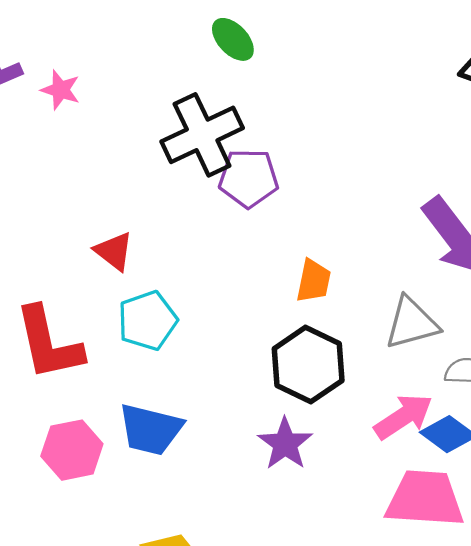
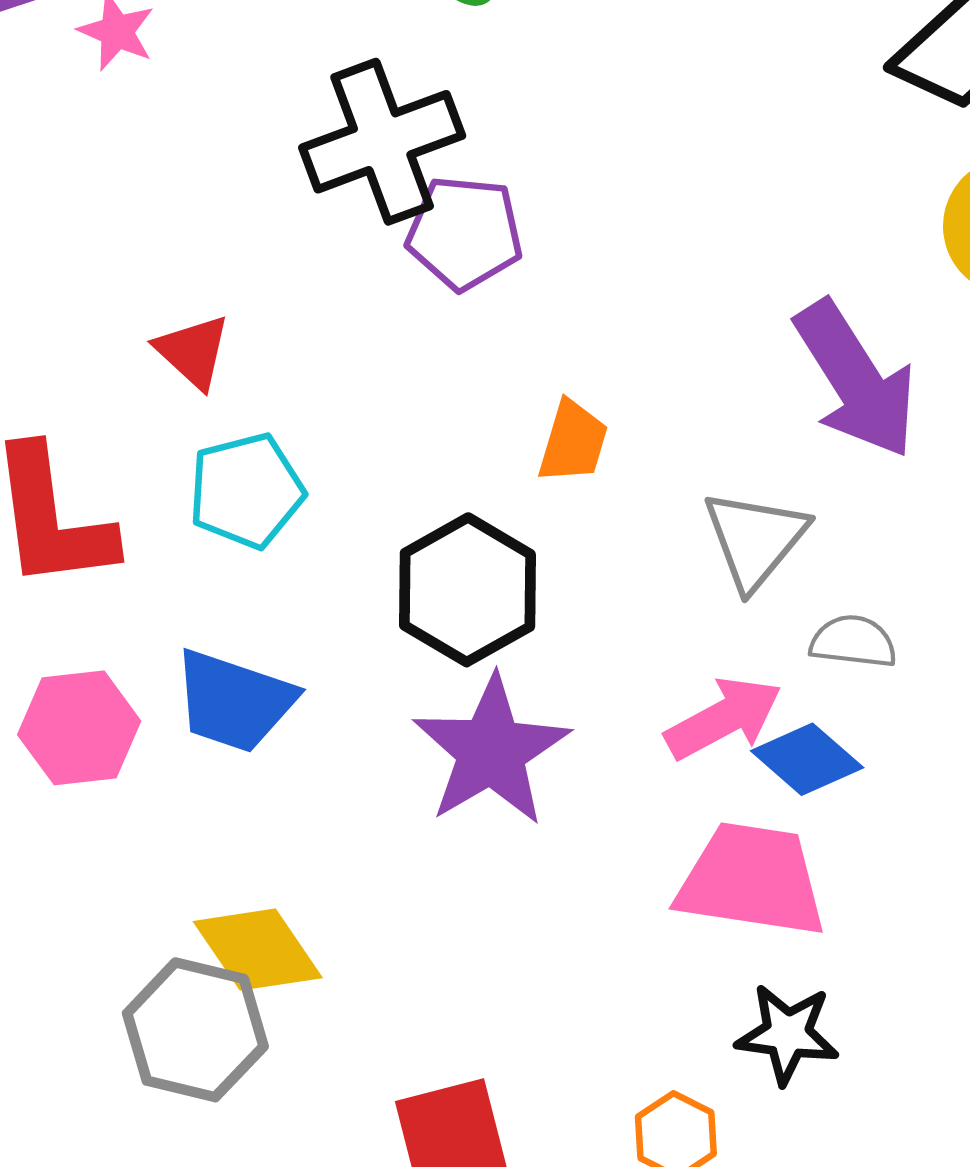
gray triangle: (412, 323) -> (755, 539), turned -40
black hexagon: (308, 365) -> (467, 590), moved
purple star: (285, 444) -> (491, 751), size x1.5

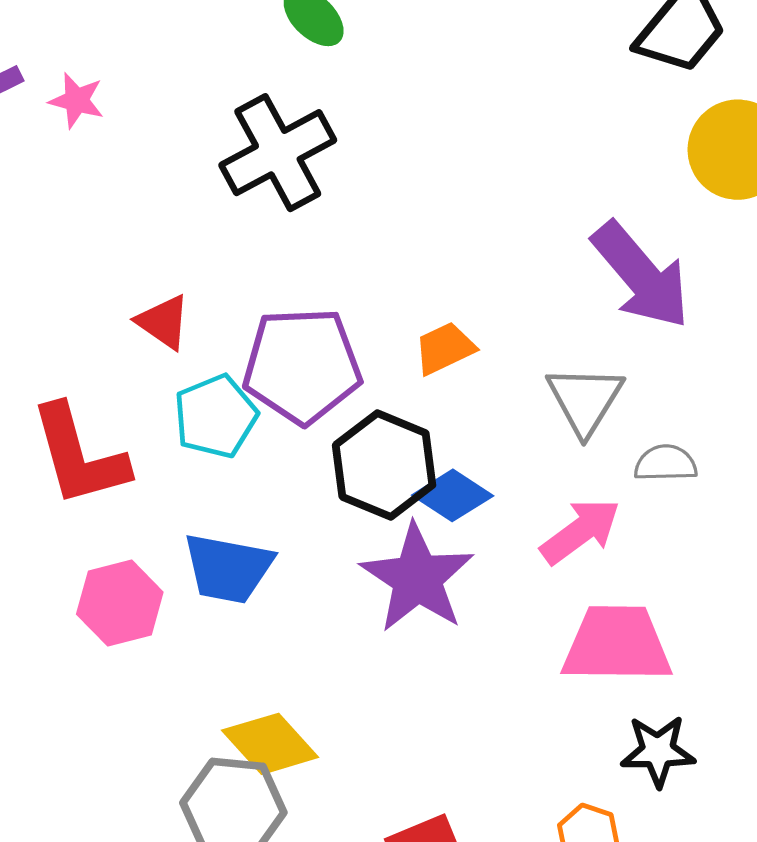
purple pentagon: (465, 233) -> (302, 366), moved, size x1.4
orange trapezoid: (573, 442) -> (445, 348), turned -124
blue diamond: (807, 759) -> (453, 495), moved

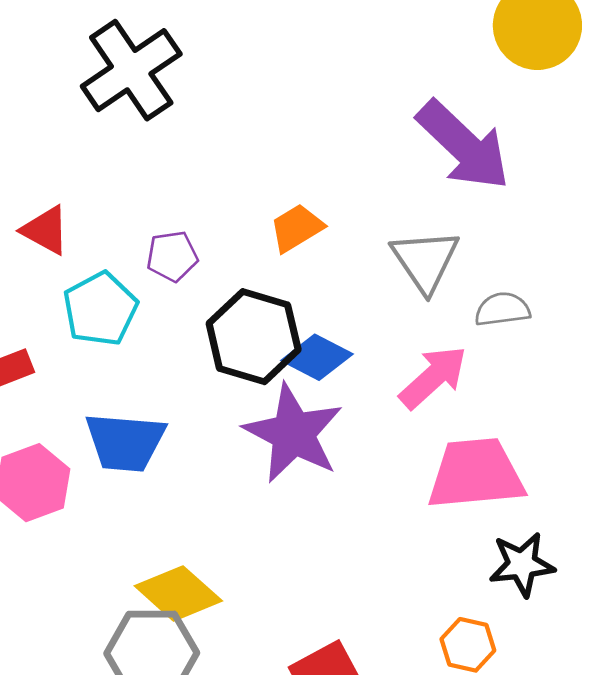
purple pentagon: (302, 366) -> (172, 256), size x0.5

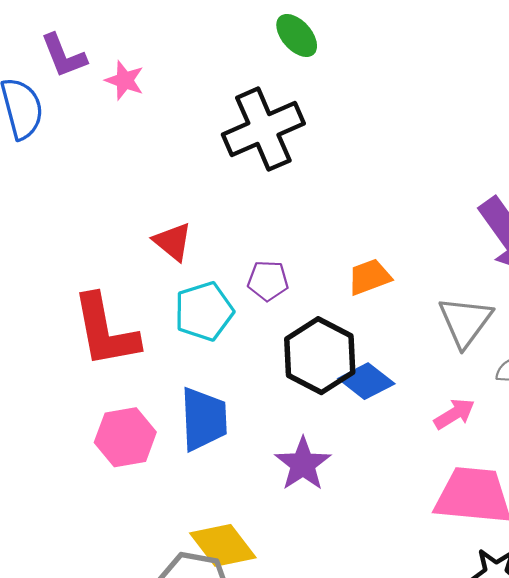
pink arrow: (433, 377) -> (454, 414), size x0.7
purple star: (293, 433) -> (303, 464), moved, size x0.7
blue trapezoid: (125, 442) -> (204, 419), turned -108

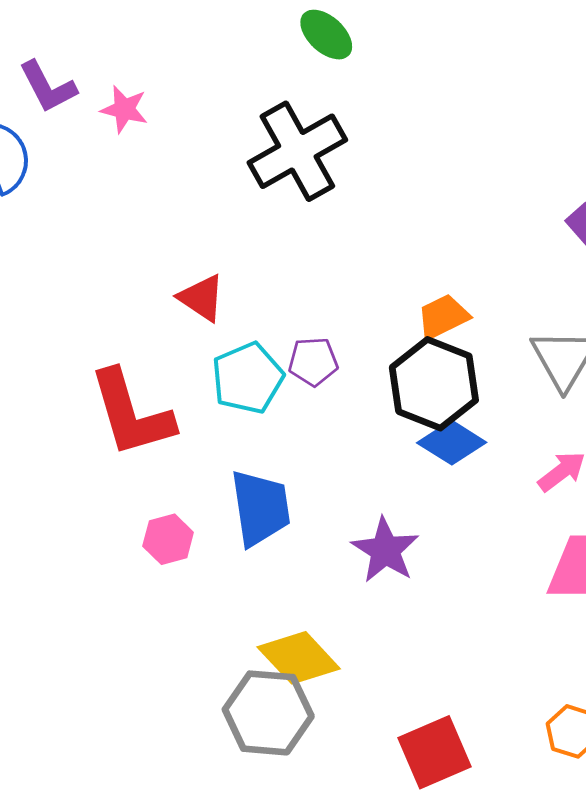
purple pentagon: (268, 281) -> (313, 362), moved
black hexagon: (320, 356) -> (434, 384), moved
pink hexagon: (125, 437) -> (168, 539), size x0.7

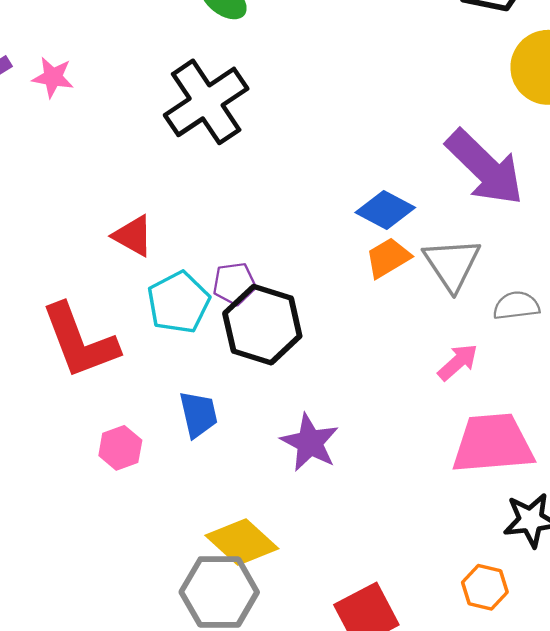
orange trapezoid: (443, 317) -> (388, 258), moved
black hexagon: (434, 384) -> (262, 325), moved
blue diamond: (452, 443) -> (385, 210), moved
blue trapezoid: (260, 508) -> (198, 414), size x0.7

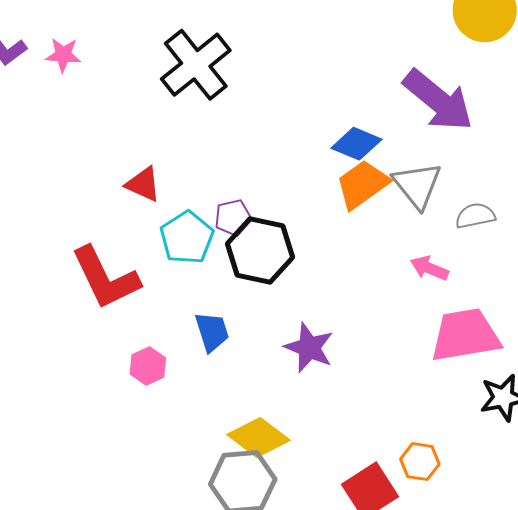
orange trapezoid: (388, 258) -> (362, 184), size x1.4
pink arrow: (458, 362) -> (429, 268), turned -111
orange hexagon: (485, 587) -> (420, 462), moved

